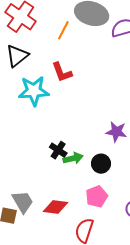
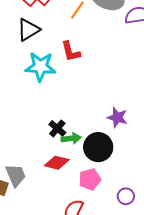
black circle: (101, 164) -> (98, 147), size x1.5
red diamond: (56, 207) -> (57, 163), moved

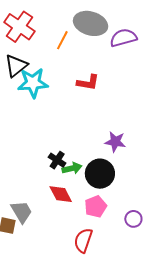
red L-shape: (71, 52) -> (88, 82), moved, turned -60
cyan star: (40, 67) -> (33, 83), moved
red diamond: (57, 163) -> (61, 194), turned 55

